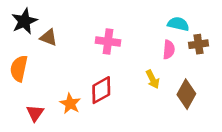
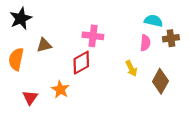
brown triangle: (49, 37) -> (44, 45), moved, turned -35
red diamond: (101, 90) -> (81, 63), moved

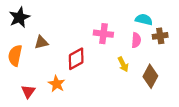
pink cross: (93, 36) -> (103, 34), moved

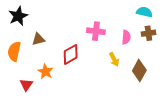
cyan semicircle: (144, 20) -> (144, 12), moved
orange star: (57, 84) -> (45, 72), moved

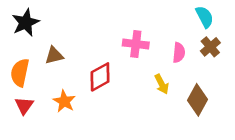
cyan semicircle: (144, 12) -> (205, 17), turned 49
brown cross: (148, 33) -> (210, 47), turned -32
red triangle: (26, 85) -> (24, 106), moved

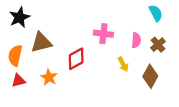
brown cross: (210, 47) -> (158, 45), moved
brown triangle: (54, 55) -> (41, 42), size x1.5
red triangle: (24, 106) -> (18, 81), turned 40

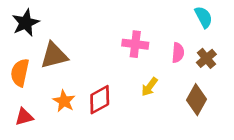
red diamond: (76, 59) -> (100, 100), moved
yellow arrow: (123, 64) -> (149, 87), moved, turned 64
red triangle: (18, 81) -> (24, 117), moved

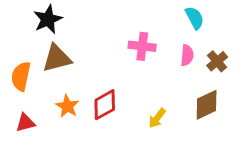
cyan semicircle: (204, 17) -> (195, 18), moved
black star: (26, 23) -> (48, 19), moved
yellow arrow: (149, 87) -> (157, 118), moved
brown diamond: (196, 100) -> (207, 105), turned 36

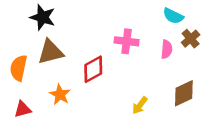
cyan semicircle: (195, 18) -> (173, 16), turned 144
black star: (48, 19) -> (43, 17), turned -30
brown cross: (217, 61) -> (191, 39), moved
red diamond: (105, 105) -> (93, 69), moved

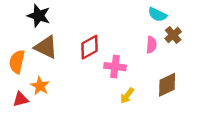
pink cross: (127, 41) -> (115, 67), moved
brown triangle: (51, 52) -> (46, 47), turned 40
red diamond: (93, 69) -> (90, 47), moved
orange star: (60, 95) -> (40, 86), moved

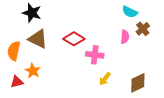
red diamond: (90, 47) -> (74, 39), turned 60
brown diamond: (167, 85) -> (138, 83), moved

